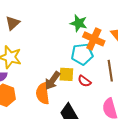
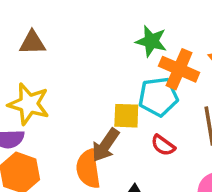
brown triangle: (13, 23) -> (32, 43), turned 42
yellow square: (66, 74) -> (126, 116), moved

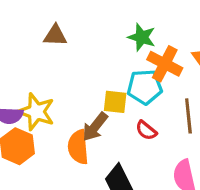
brown triangle: (32, 43) -> (55, 35), moved
yellow star: (29, 104) -> (36, 112), moved

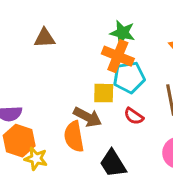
orange cross: (165, 64) -> (118, 56), moved
yellow star: (36, 112) -> (36, 159), moved, size x0.7
brown arrow: (95, 127) -> (87, 117), turned -96

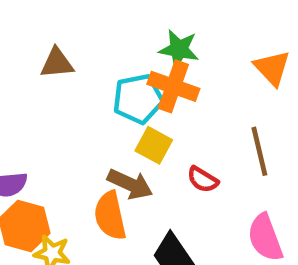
cyan pentagon: (129, 77) -> (138, 99), moved
yellow square: (104, 93) -> (154, 145), turned 30

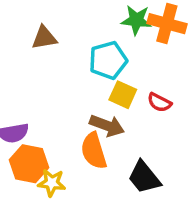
orange cross: (173, 86) -> (167, 24), moved
red semicircle: (203, 180) -> (159, 102), moved

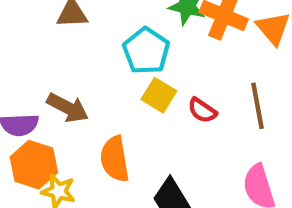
cyan pentagon: (108, 60) -> (146, 51), turned -30
brown arrow: (107, 126) -> (68, 108), moved

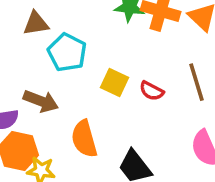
cyan pentagon: (146, 51) -> (67, 52), moved

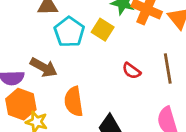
yellow square: (115, 82) -> (103, 30), moved

